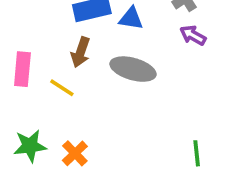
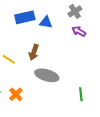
brown arrow: (81, 52) -> (34, 52), moved
gray ellipse: (133, 69) -> (47, 75), moved

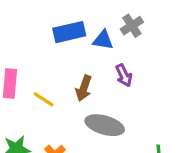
gray cross: (75, 11) -> (132, 26), moved
purple arrow: (79, 31) -> (124, 75), moved, turned -144

